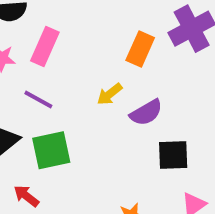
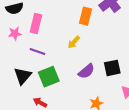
purple semicircle: (146, 113) -> (86, 71), moved

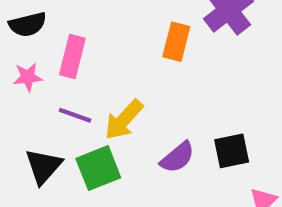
yellow arrow: (74, 42) -> (124, 120), moved, size x1.5

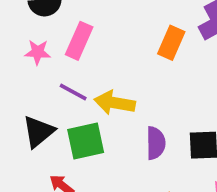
yellow arrow: (124, 120) -> (115, 103), turned 48
purple semicircle: (177, 157) -> (156, 143), turned -60

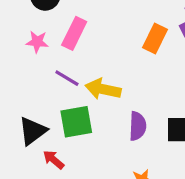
black triangle: (38, 132) -> (33, 131), moved

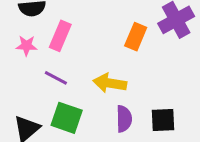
yellow arrow: (103, 89) -> (110, 83), moved
green square: (76, 122) -> (67, 118), turned 32

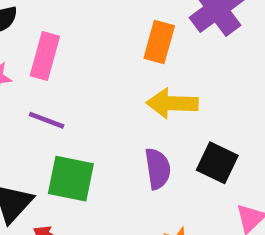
yellow arrow: (110, 83) -> (172, 103), moved
black square: (163, 120) -> (217, 163), turned 36

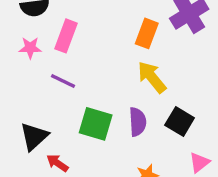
yellow arrow: (172, 103) -> (152, 77), turned 44
green square: (71, 179) -> (96, 124), moved

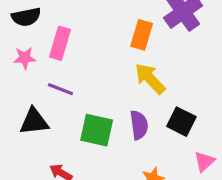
black triangle: (34, 137) -> (34, 121), moved, turned 40

